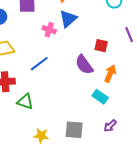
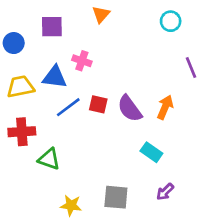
blue triangle: (68, 19) -> (55, 77), moved, turned 48
red square: (101, 46) -> (98, 104), moved
orange arrow: (110, 74) -> (165, 107), moved

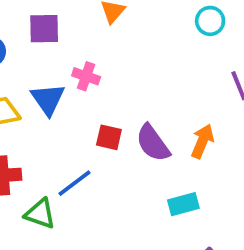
blue triangle: (55, 77) -> (48, 99), turned 48
blue line: (68, 107) -> (75, 183), moved
cyan rectangle: (151, 152) -> (183, 204), turned -50

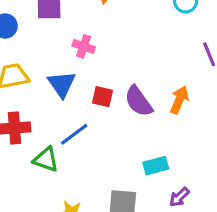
blue triangle: (48, 99) -> (62, 84), moved
cyan rectangle: (183, 204) -> (156, 166), moved

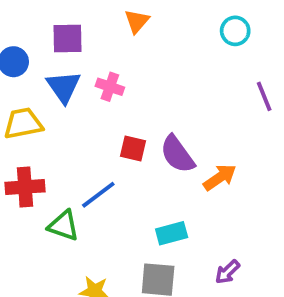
blue triangle: (62, 84) -> (64, 87), moved
orange arrow: (179, 100) -> (220, 177), moved, turned 32
cyan rectangle: (156, 166) -> (172, 233), moved

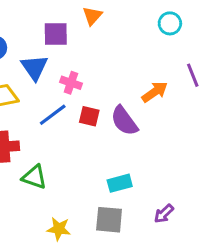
purple square: (67, 39) -> (56, 34), moved
pink cross: (110, 87) -> (71, 83), moved
orange arrow: (220, 177) -> (155, 92), moved
blue line: (98, 195) -> (53, 115), moved

